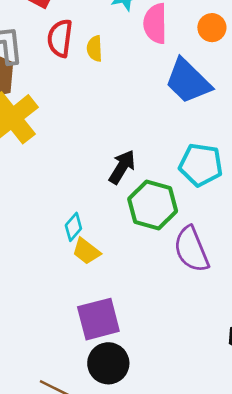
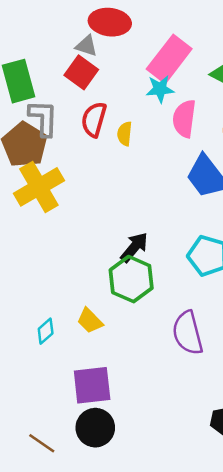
green hexagon: (153, 205) -> (131, 279), moved
cyan diamond: (73, 227) -> (46, 331), moved

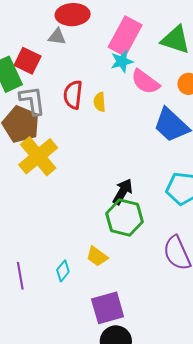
red square: (81, 72) -> (28, 61), moved
pink semicircle: (184, 119) -> (145, 82), turned -52

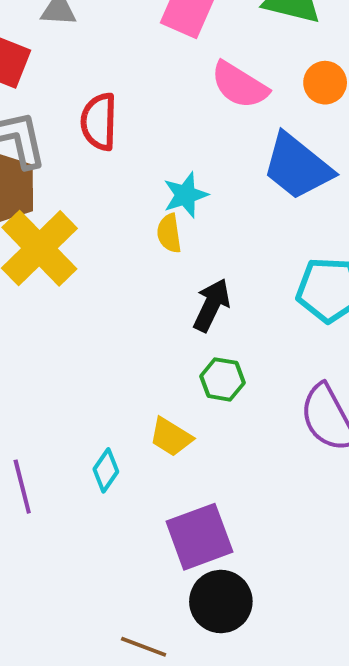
cyan star: (122, 61) -> (186, 195), moved
yellow semicircle: (100, 102) -> (169, 233), moved
green hexagon: (124, 218) -> (222, 379), moved, size x0.6

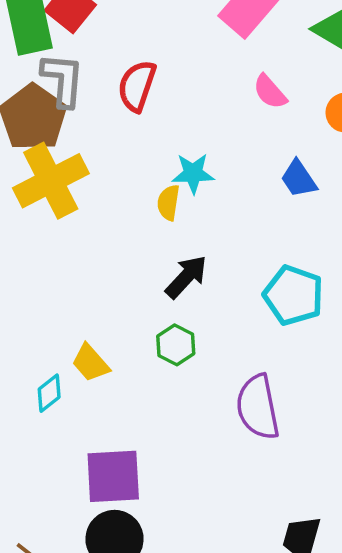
pink semicircle: (239, 85) -> (270, 92), size x0.7
blue trapezoid: (297, 167) -> (299, 179), size x0.6
yellow trapezoid: (171, 437) -> (90, 363), moved

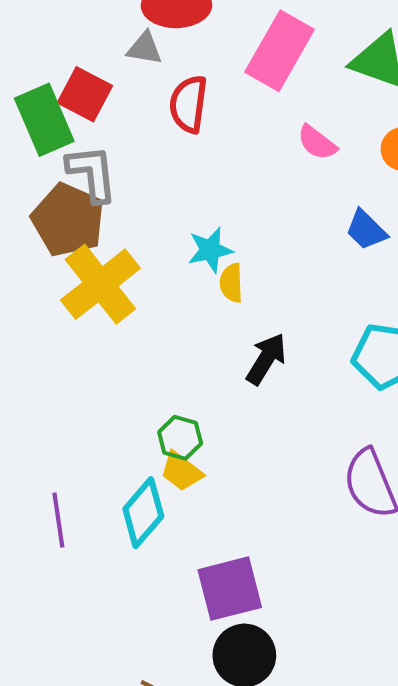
red semicircle: (137, 86) -> (188, 104), moved
cyan star: (193, 173) -> (210, 250), moved
green hexagon: (176, 345) -> (180, 438), moved
cyan diamond: (49, 393) -> (143, 513), size x1.6

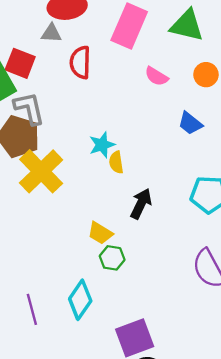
green hexagon: (180, 438) -> (112, 258), moved
yellow trapezoid: (181, 471) -> (100, 233), moved

